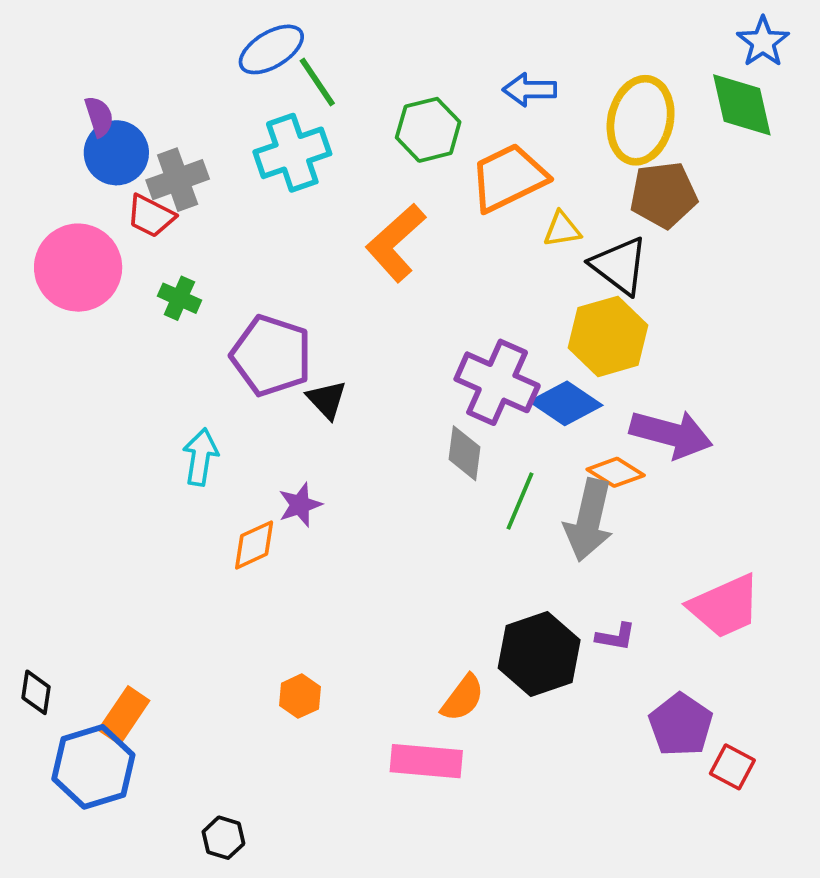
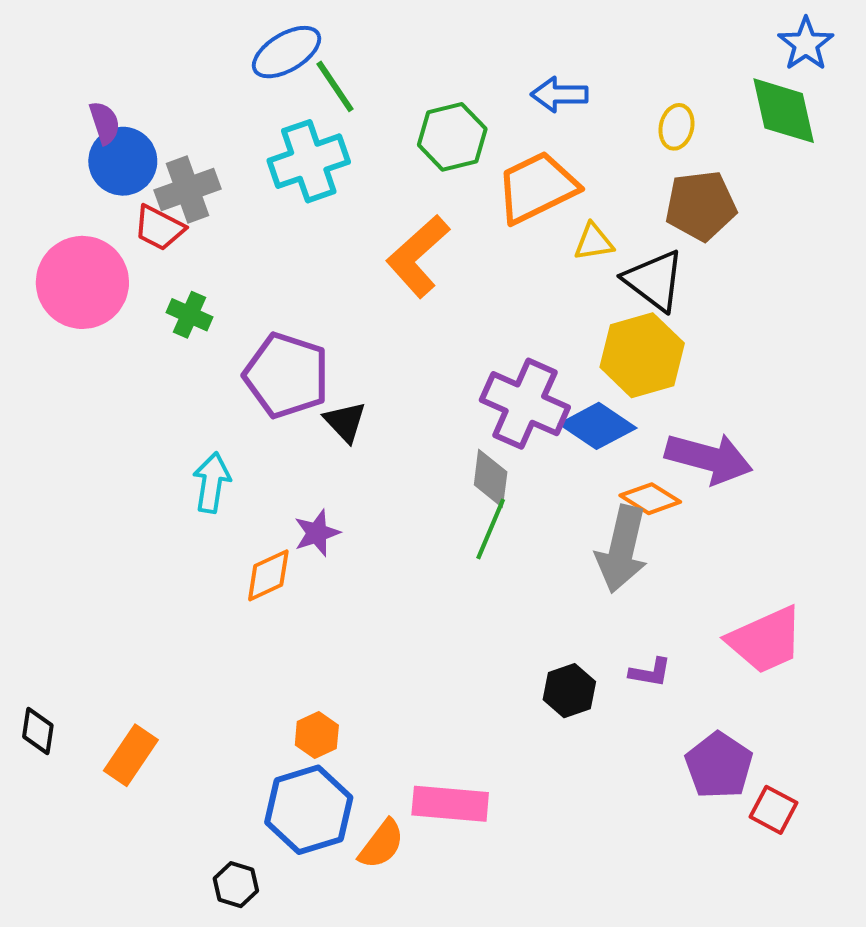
yellow ellipse: (641, 120) -> (676, 127), size x0.5
green line: (520, 501) -> (491, 529), moved
black hexagon: (539, 654) -> (569, 691), size x0.6
orange semicircle: (463, 698) -> (381, 844), moved
blue hexagon: (93, 767) -> (309, 810), moved

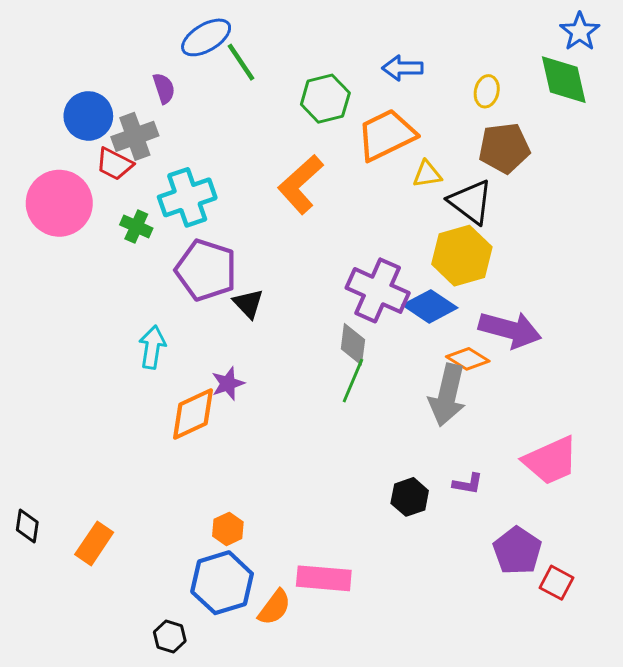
purple semicircle: (105, 123) -> (164, 88), moved
cyan cross: (309, 161) -> (187, 197), moved
orange diamond: (268, 575) -> (193, 414), size x1.4

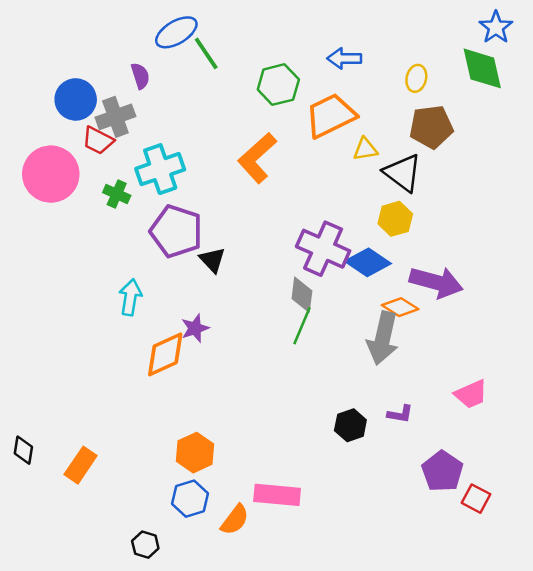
yellow hexagon: (462, 256) -> (395, 219), size x0.7
pink trapezoid: (551, 461) -> (471, 394), size x0.7
orange hexagon: (228, 529) -> (195, 453), size x1.4
blue hexagon: (222, 583) -> (190, 499), size x0.7

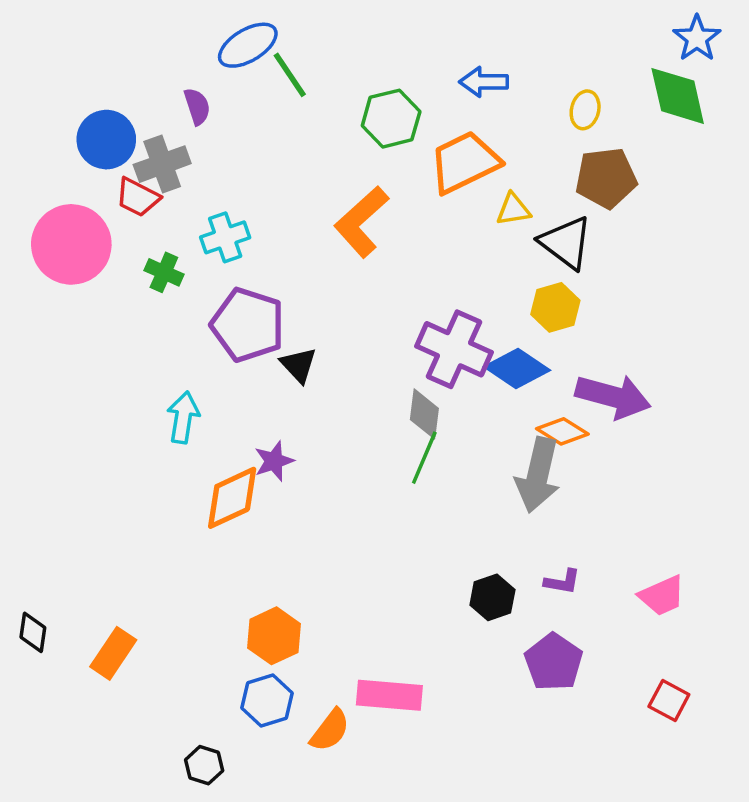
cyan cross: (160, 169) -> (225, 237), size x0.7
pink trapezoid: (471, 394) -> (662, 596), moved
purple pentagon: (442, 471) -> (554, 662), moved

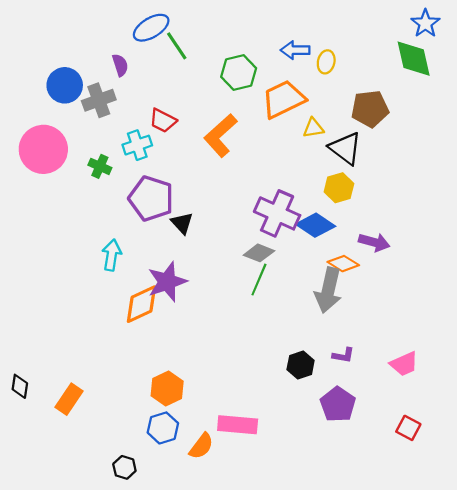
yellow ellipse: (585, 110) -> (326, 62), moved
red trapezoid: (138, 197) -> (163, 121), moved
purple arrow: (613, 396) -> (374, 242), size x0.7
gray diamond: (424, 414) -> (259, 253), turned -76
purple star: (274, 461) -> (167, 282), size x1.6

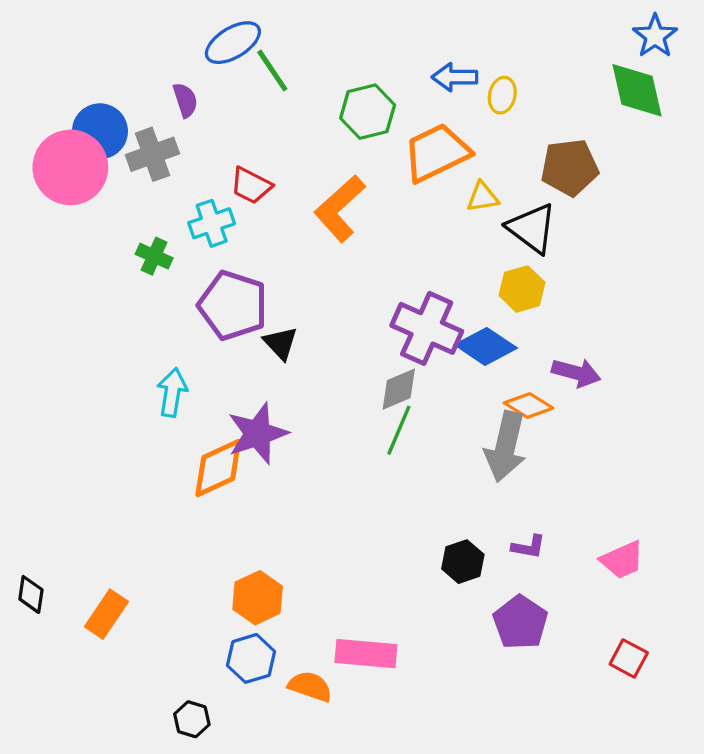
pink circle: (43, 149) -> (70, 167), moved
gray diamond: (259, 253) -> (399, 389), turned -44
orange semicircle: (201, 446) -> (310, 686), turned -108

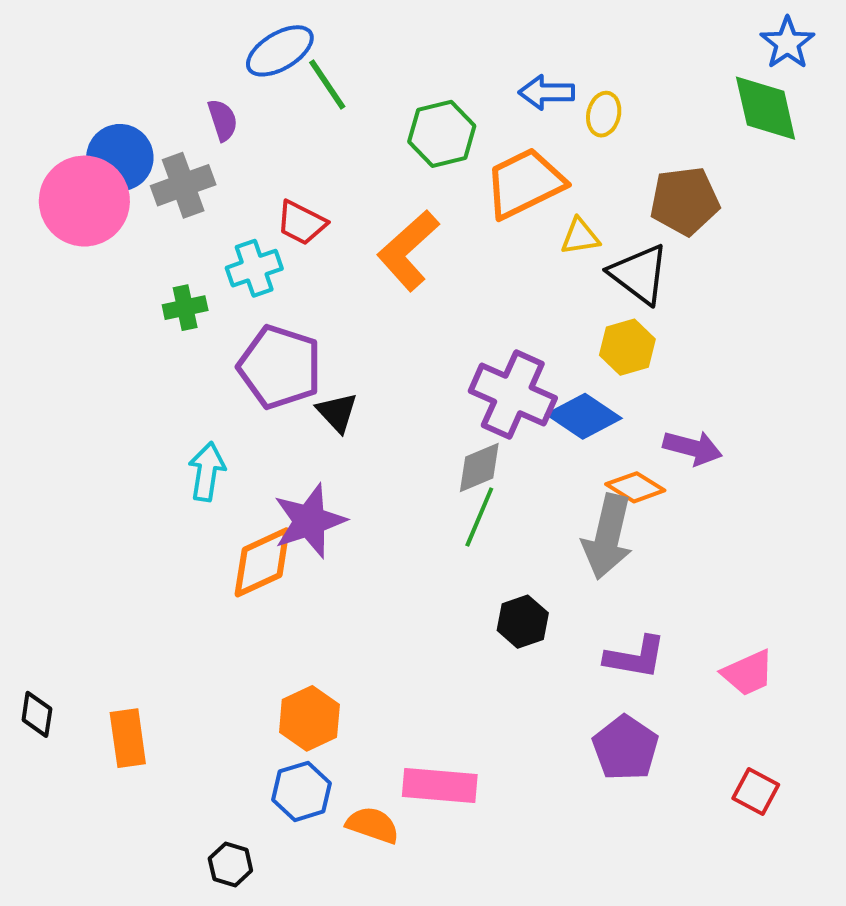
green cross: (154, 256) -> (185, 308), turned -36
purple L-shape: (529, 547) -> (635, 657), size x1.5
black hexagon: (463, 562) -> (523, 622), moved
orange rectangle: (106, 614) -> (128, 738), turned -42

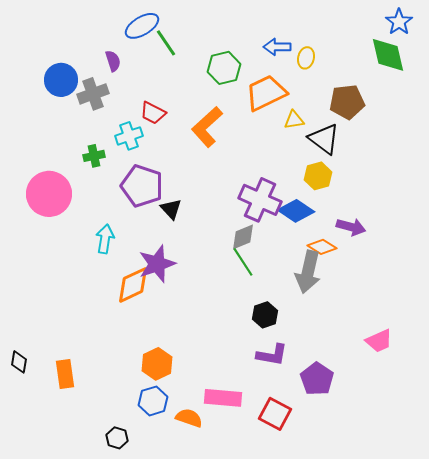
pink circle: (84, 201) -> (49, 194), moved
green line: (479, 517) -> (243, 262), turned -56
purple L-shape: (635, 657) -> (272, 355), moved
red square: (756, 791) -> (275, 414), moved, size x1.4

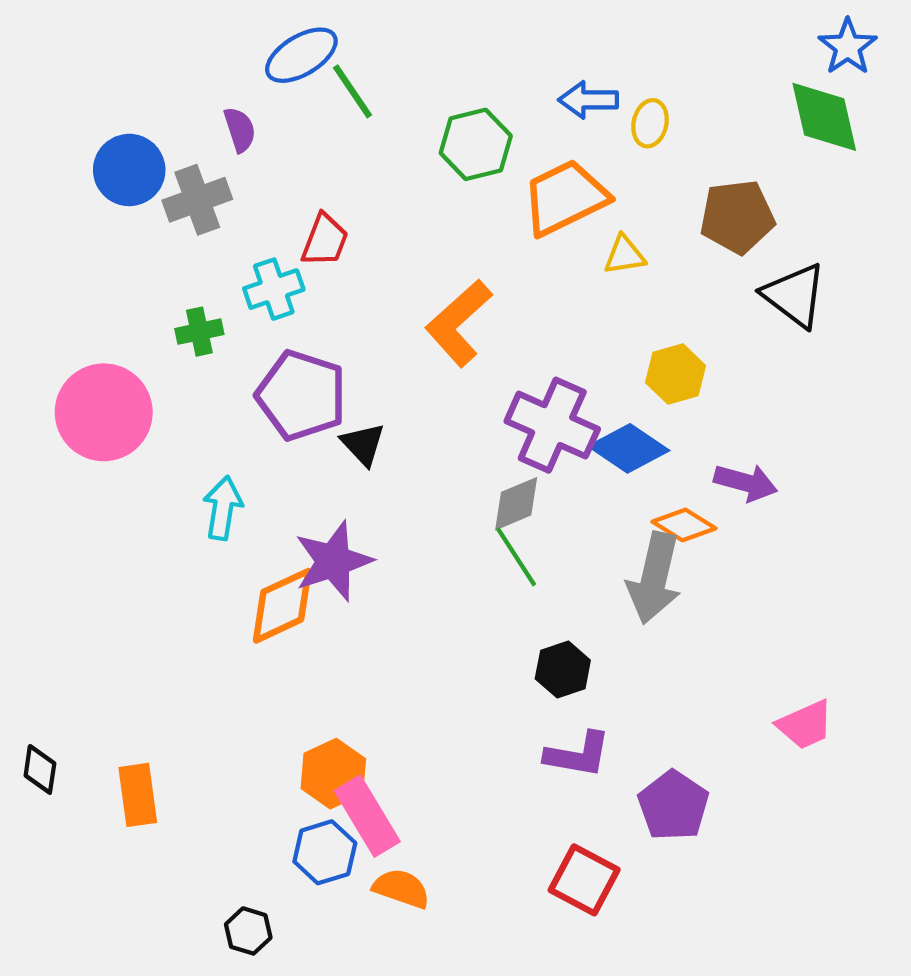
red trapezoid: (153, 113) -> (325, 240), turned -96
orange L-shape: (207, 127) -> (459, 323), moved
black triangle: (324, 139) -> (795, 295), moved
pink rectangle: (223, 398) -> (367, 816), moved, turned 54

